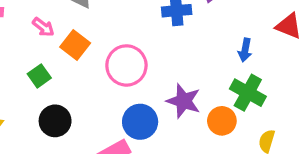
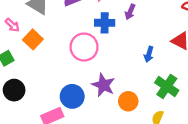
pink circle: (126, 65) -> (84, 47), moved
green cross: (248, 93) -> (167, 86), moved

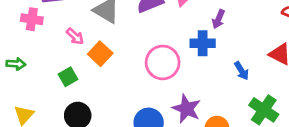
blue cross: (105, 23) -> (203, 43), moved
blue arrow: (149, 54) -> (242, 71), turned -48

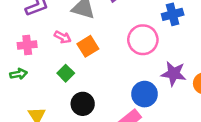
pink cross: (32, 19) -> (27, 45), moved
orange square: (100, 54) -> (88, 46), turned 30

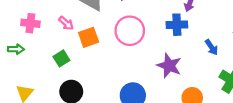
pink circle: (143, 40) -> (130, 31), moved
purple star: (174, 74) -> (169, 66), moved

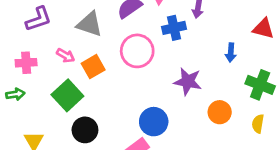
blue cross: (177, 25) -> (174, 28), moved
blue arrow: (212, 47) -> (231, 53), turned 49
green square: (61, 58) -> (67, 95), size x1.6

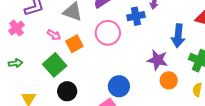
blue arrow: (231, 53) -> (178, 36), size x1.6
pink cross: (26, 63) -> (16, 28), moved, turned -35
purple star: (188, 81) -> (157, 60), moved

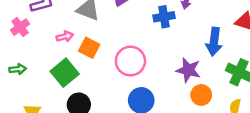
pink circle: (108, 33) -> (130, 61), moved
pink arrow: (54, 35) -> (65, 37), turned -48
orange square: (74, 44) -> (89, 48), turned -36

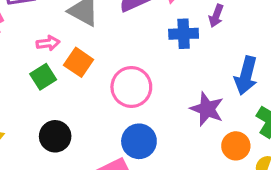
green square: (65, 73) -> (43, 77), moved, size x0.7
orange circle: (201, 95) -> (236, 146), moved

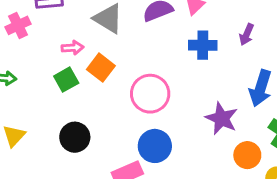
purple arrow: (216, 16) -> (247, 35), moved

